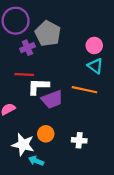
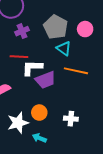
gray pentagon: (48, 34) -> (56, 27), moved
cyan triangle: (95, 66) -> (64, 48), moved
white star: (23, 145) -> (18, 123), turned -30
cyan arrow: (36, 161) -> (39, 138), moved

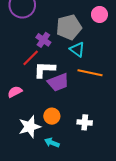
gray pentagon: (56, 27) -> (69, 27), turned 30
pink circle: (85, 29) -> (99, 14), moved
purple cross: (22, 31) -> (43, 40), moved, turned -32
red line: (19, 57) -> (31, 58), turned -48

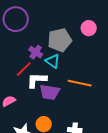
cyan triangle: (77, 49) -> (53, 61), moved
purple trapezoid: (58, 82) -> (50, 92), turned 30

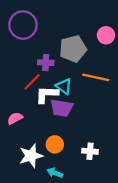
purple cross: (36, 52) -> (46, 63), turned -32
cyan triangle: (53, 61) -> (64, 86), moved
orange line: (80, 83) -> (96, 77), moved

